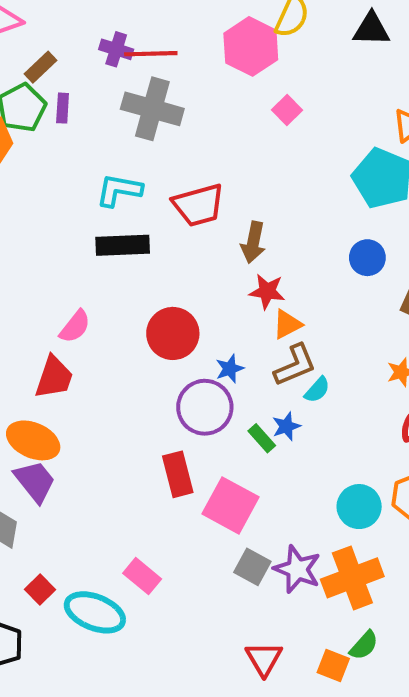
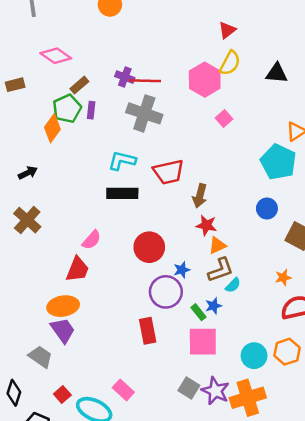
orange ellipse: (33, 440) -> (63, 306), turned -36
pink square: (231, 505) -> (203, 342), moved, turned -32

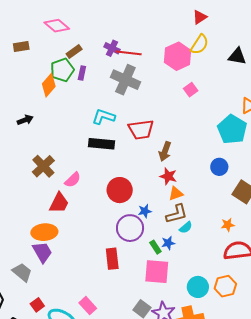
brown cross: (27, 220) -> (43, 166), moved

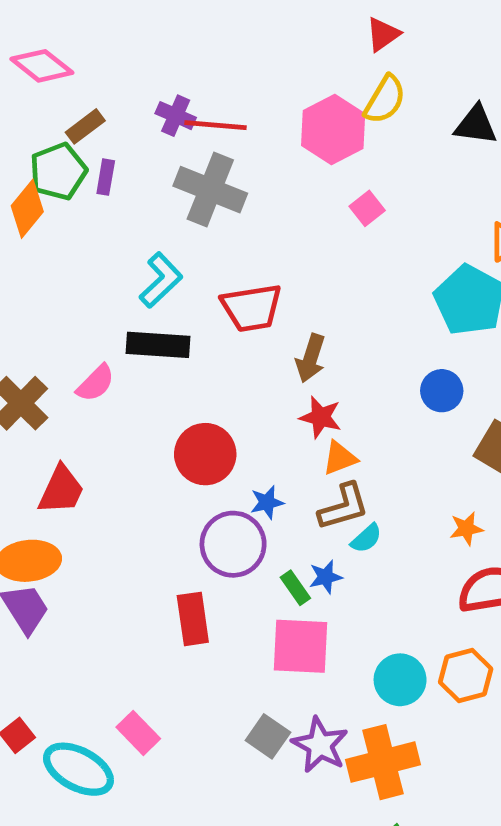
cyan L-shape: (104, 117) -> (161, 280), turned 120
pink semicircle: (73, 180) -> (96, 383), moved

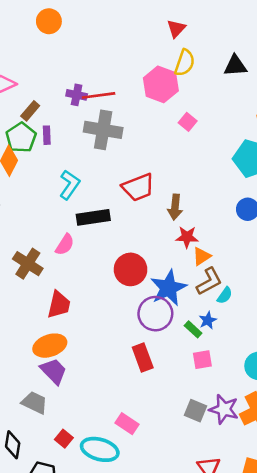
cyan L-shape: (161, 280) -> (70, 185), moved
blue star: (267, 502) -> (168, 288), size x2.0
pink square: (300, 646) -> (202, 360), size x0.6

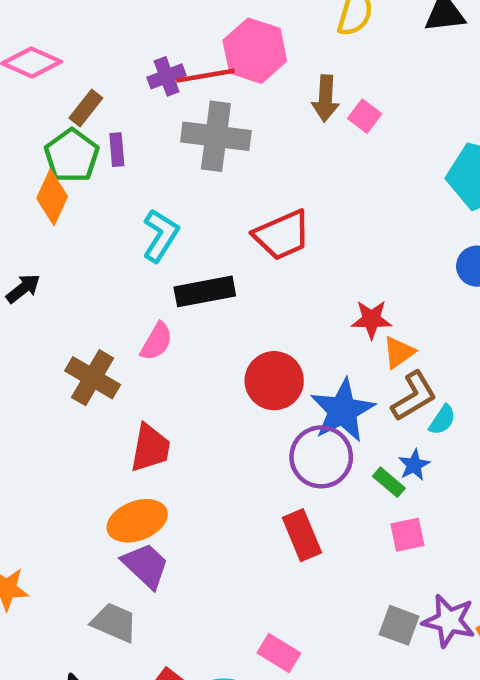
pink hexagon: (161, 84) -> (255, 51), moved
purple cross: (77, 95) -> (167, 76), turned -30
brown arrow: (175, 207) -> (325, 98), moved

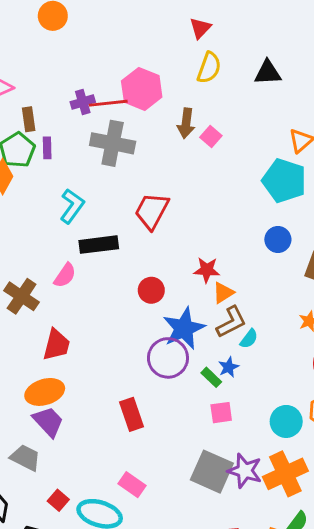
brown rectangle: (86, 108) -> (29, 119), turned -50
red trapezoid: (282, 235) -> (152, 211), turned 138
red circle: (274, 381) -> (151, 290), moved, size x0.7
red rectangle: (302, 535) -> (132, 414), moved
gray square: (399, 625) -> (212, 472), size x1.6

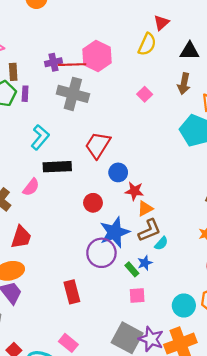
red triangle: (200, 28) -> (161, 23), moved
brown arrow: (186, 123) -> (184, 84), moved
blue circle: (278, 239) -> (118, 172), moved

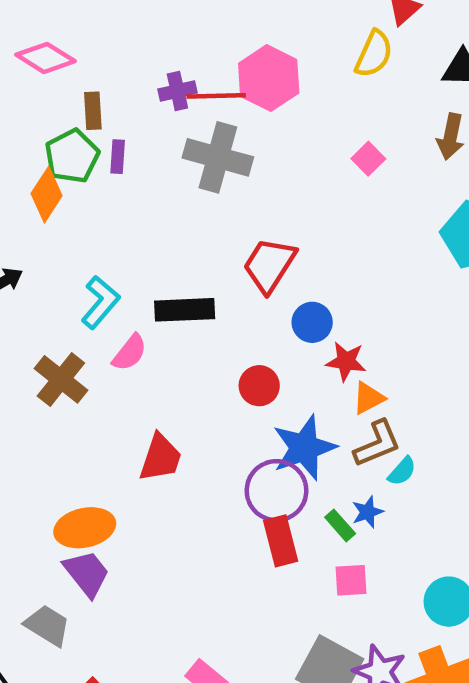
cyan L-shape: (40, 137) -> (100, 302), moved
red trapezoid: (21, 237) -> (161, 458), moved
red rectangle: (72, 292) -> (281, 541), moved

